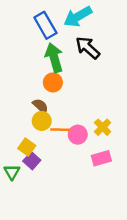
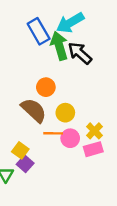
green arrow: (54, 58) -> (59, 46), moved
brown semicircle: (40, 106) -> (34, 110), size x1.6
yellow circle: (42, 121) -> (65, 113), moved
pink rectangle: (101, 158) -> (93, 149), moved

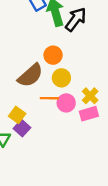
black arrow: (80, 53) -> (76, 19), turned 85
orange circle: (46, 87) -> (53, 55), moved
brown semicircle: (34, 110) -> (30, 75), turned 96

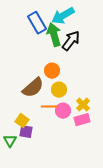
purple square: (22, 128) -> (26, 132), turned -32

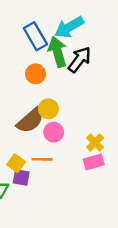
orange circle: (52, 71) -> (35, 74), moved
yellow circle: (59, 90) -> (48, 109), moved
orange line: (49, 107) -> (42, 159), moved
pink circle: (63, 111) -> (54, 132), moved

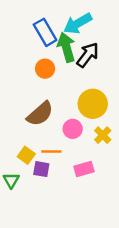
yellow circle: (48, 109) -> (93, 104), moved, size x1.5
pink circle: (54, 132) -> (73, 129), moved
pink rectangle: (94, 162) -> (84, 169), moved
purple square: (21, 177) -> (41, 169), moved

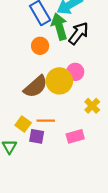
yellow circle: (93, 104) -> (59, 81), moved
pink circle: (73, 129) -> (75, 72), moved

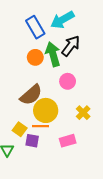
green arrow: (59, 27) -> (53, 54), moved
yellow circle: (59, 81) -> (46, 110), moved

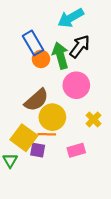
blue rectangle: (35, 27) -> (33, 43), moved
pink circle: (68, 81) -> (76, 85), size x1.5
yellow square: (20, 129) -> (24, 138), size x1.6

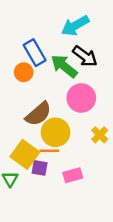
black arrow: (80, 46) -> (85, 56), turned 90
green arrow: (60, 56) -> (64, 66), turned -35
orange circle: (41, 59) -> (24, 72), moved
pink rectangle: (76, 150) -> (73, 175), moved

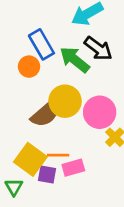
pink circle: (81, 98) -> (100, 112), moved
yellow circle: (56, 132) -> (65, 101), moved
pink rectangle: (73, 175) -> (73, 168), moved

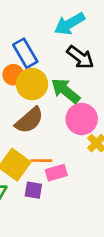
green arrow: (75, 60) -> (66, 91), moved
yellow circle: (65, 101) -> (32, 84), moved
purple square: (47, 175) -> (33, 190), moved

